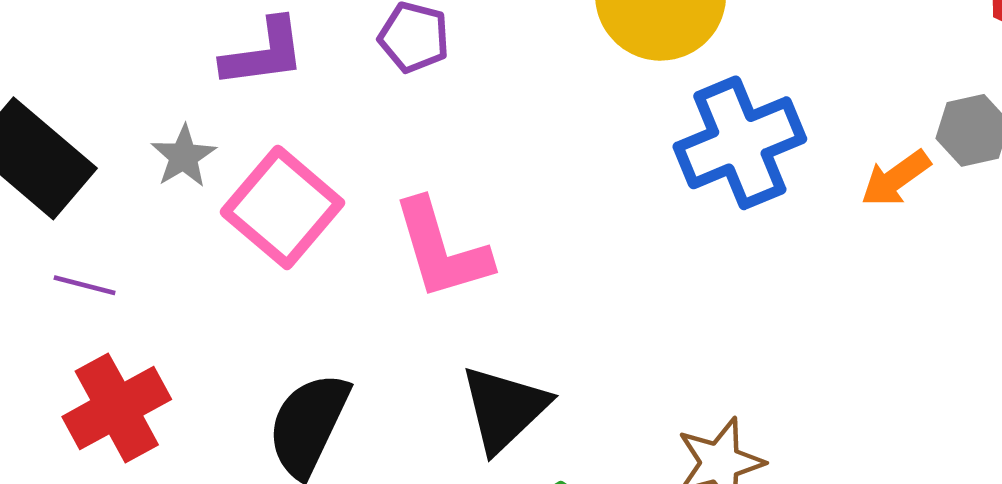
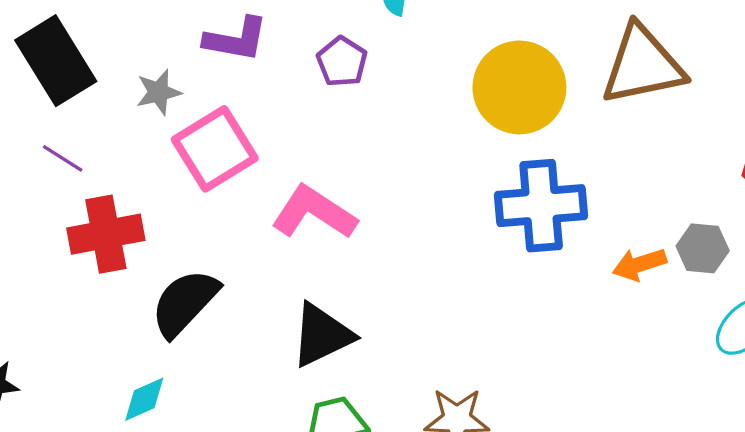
pink L-shape: (442, 249) -> (314, 213), turned 122
red cross: (117, 408) -> (106, 234), moved

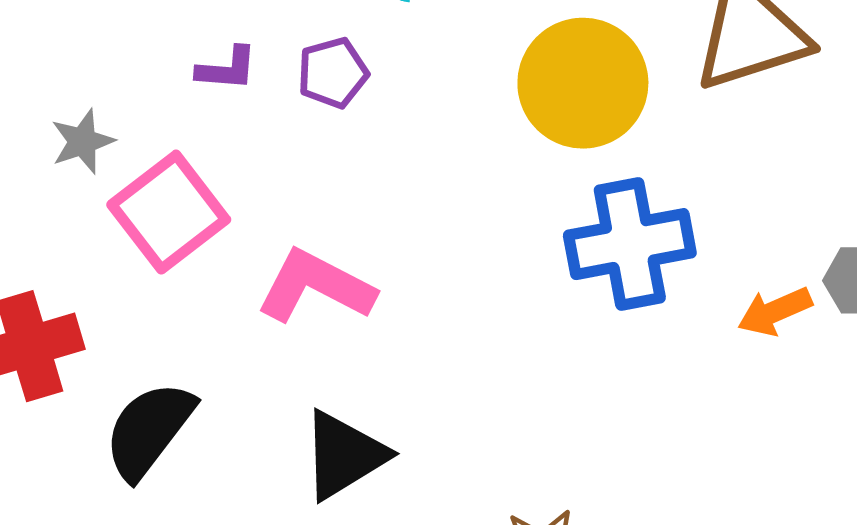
purple L-shape: (236, 39) -> (227, 69), moved, size x0.7
purple pentagon: (342, 62) -> (333, 73), turned 30

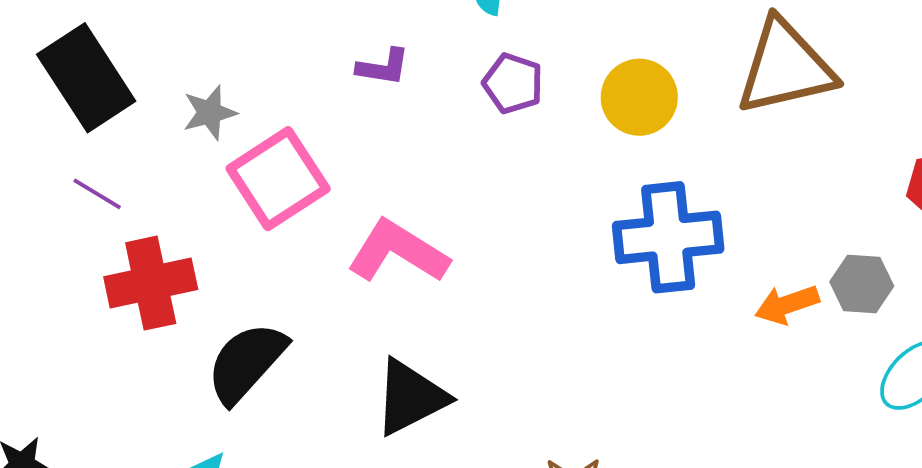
purple L-shape: (227, 69) -> (383, 67), moved
purple pentagon: (333, 73) -> (513, 83), moved, turned 30
yellow circle: (583, 83) -> (639, 97), size x0.7

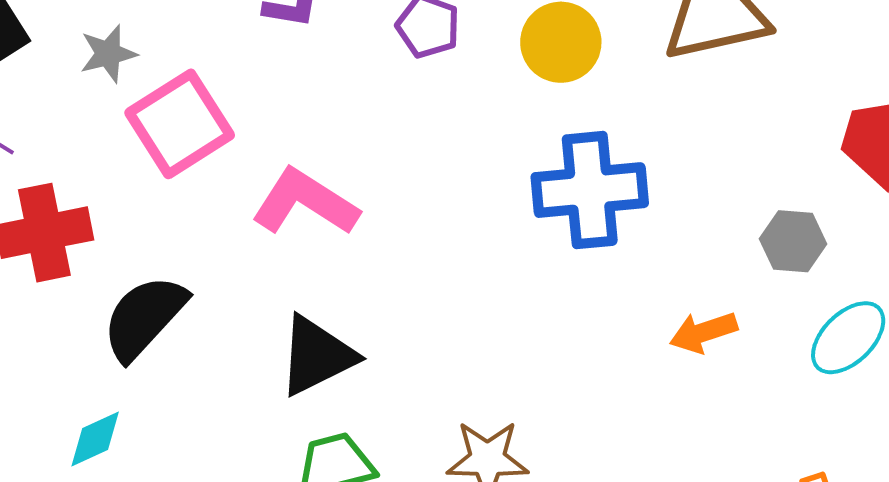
orange arrow: (787, 304) -> (703, 332), moved

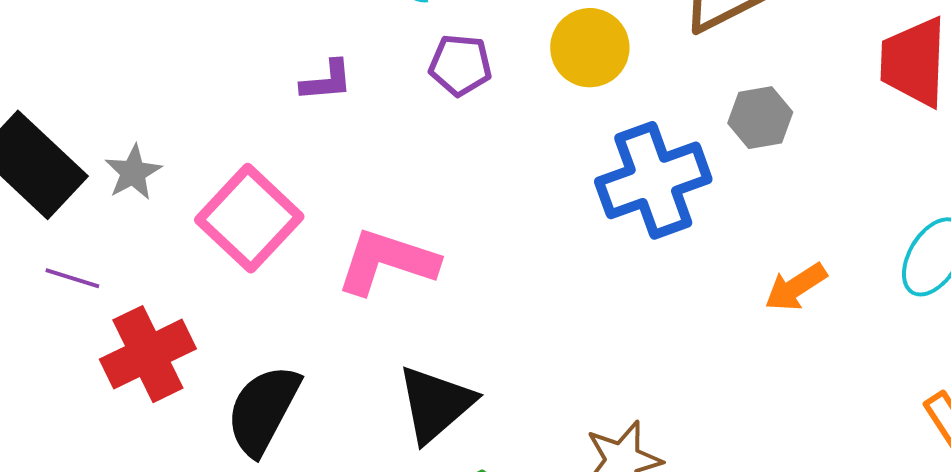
gray star: (108, 54) -> (133, 172), moved
gray hexagon: (793, 241) -> (760, 118), moved

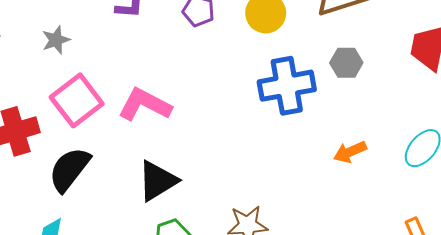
gray star: (133, 172) -> (56, 40), moved
pink square: (249, 218) -> (77, 100), moved

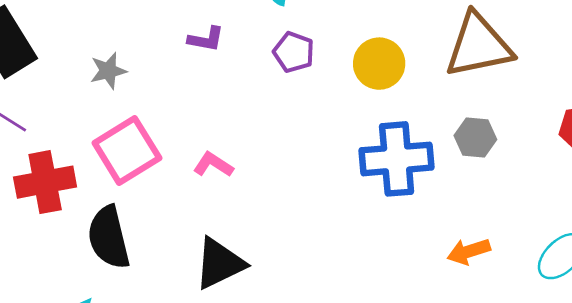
pink L-shape: (145, 105) -> (213, 165), size x0.6
black semicircle: (69, 169) -> (109, 237), turned -57

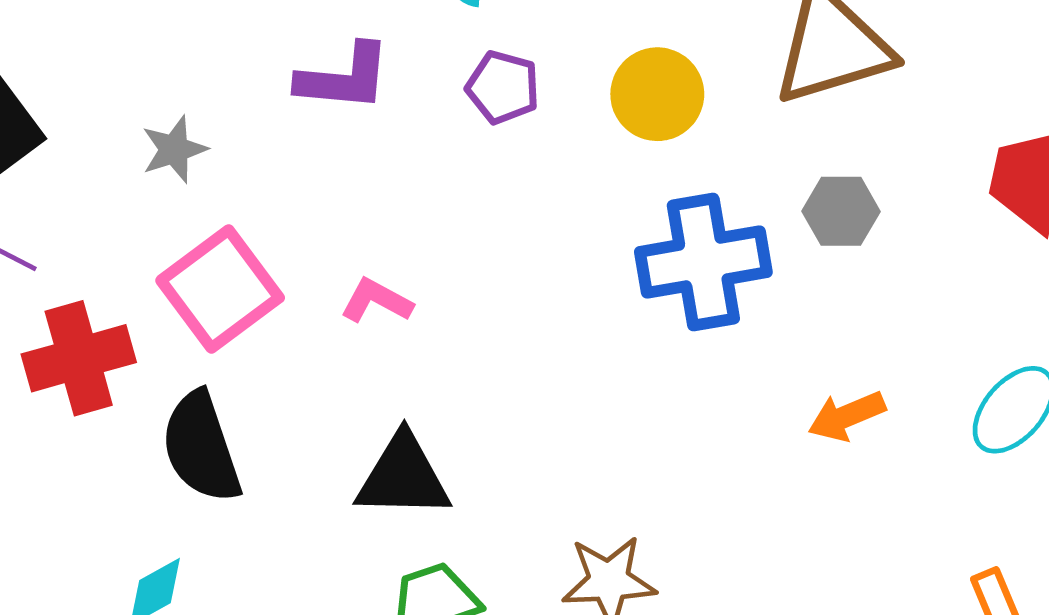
purple L-shape: (206, 39) -> (344, 78), size x1.5
black triangle: (219, 263) -> (403, 477), turned 32

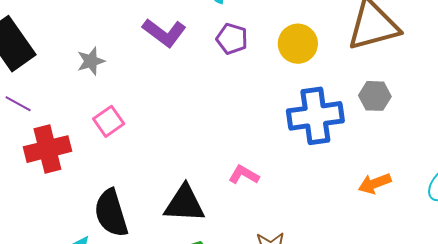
purple L-shape: (344, 78) -> (164, 33), turned 30
pink square: (220, 289) -> (109, 121), size x0.6
pink L-shape: (376, 301) -> (244, 175), moved
black semicircle: (201, 447) -> (111, 213), moved

